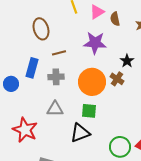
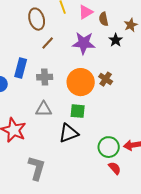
brown ellipse: (41, 29) -> (37, 19), moved
brown line: (59, 53) -> (48, 43), moved, turned -32
black star: (127, 61) -> (116, 40), moved

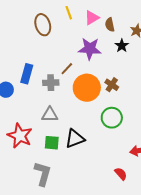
brown line: (48, 43) -> (67, 69), moved
green square: (78, 111) -> (52, 143), moved
green circle: (109, 147) -> (112, 118), moved

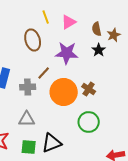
brown ellipse: (43, 25) -> (33, 40), moved
brown semicircle: (110, 25) -> (97, 29), moved

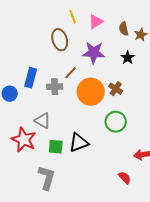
black star: (99, 50) -> (128, 58), moved
gray triangle: (27, 119) -> (43, 121), moved, turned 30

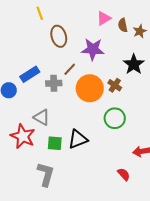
yellow line: (73, 17) -> (40, 13), moved
pink triangle: (96, 22) -> (104, 18), moved
black star: (128, 58) -> (134, 64), moved, size x1.5
blue rectangle: (31, 78) -> (30, 74), turned 42

